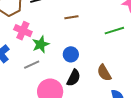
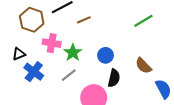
brown line: (71, 17) -> (84, 20), moved

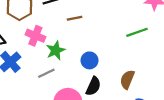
brown semicircle: (143, 66) -> (127, 80), turned 54

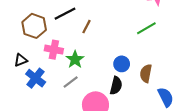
brown line: (74, 18) -> (86, 27), turned -40
blue circle: (90, 60) -> (122, 64), moved

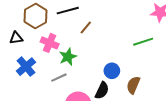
black triangle: (21, 60) -> (16, 38), moved

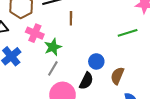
brown line: (86, 28) -> (71, 18), turned -40
gray line: (59, 78) -> (53, 68), moved, turned -35

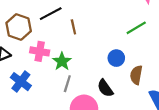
blue circle: (96, 61) -> (116, 58), moved
black semicircle: (86, 81) -> (105, 88), turned 132

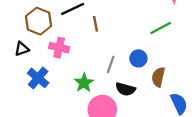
green star: (62, 61) -> (84, 83), moved
gray line: (67, 84) -> (111, 64), moved
black semicircle: (105, 88) -> (125, 89), turned -42

